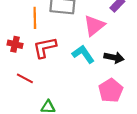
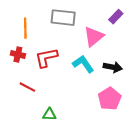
orange line: (35, 18) -> (25, 28), moved

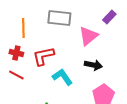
cyan L-shape: (83, 64) -> (62, 77), moved
black arrow: (113, 67) -> (93, 65), moved
red line: (27, 87) -> (16, 75), moved

